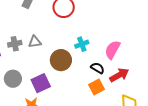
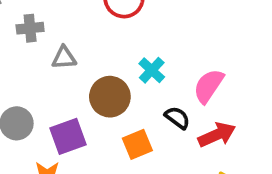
gray cross: (15, 44) -> (30, 28), moved
cyan cross: (82, 44) -> (152, 70), turned -32
orange square: (97, 87) -> (137, 144), moved

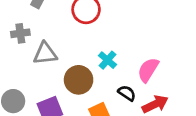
gray triangle: (64, 58) -> (45, 53), size x1.4

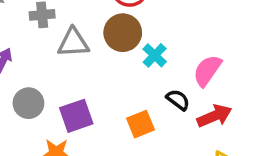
brown circle: (79, 80) -> (123, 33), moved

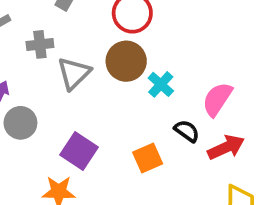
gray triangle: (73, 43) -> (74, 73), turned -40
gray circle: (28, 103) -> (20, 123), moved
purple square: (76, 116) -> (79, 151), turned -36

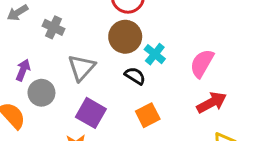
gray cross: (40, 44) -> (54, 27), turned 35
gray triangle: (74, 73) -> (82, 68), moved
black semicircle: (187, 131) -> (135, 76), moved

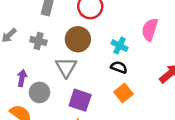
brown circle: (125, 37) -> (78, 39), moved
pink semicircle: (202, 63) -> (150, 30), moved
black semicircle: (135, 76) -> (119, 67), moved

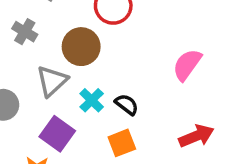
cyan cross: (120, 46) -> (92, 100), moved

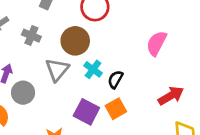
cyan cross: (92, 100) -> (93, 69), moved
black semicircle: (127, 104) -> (115, 79), turned -90
purple square: (57, 134) -> (86, 112), moved

